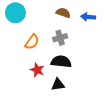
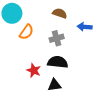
blue arrow: (88, 17) -> (85, 27), moved
orange semicircle: (32, 42) -> (26, 32), moved

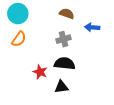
orange semicircle: (26, 32) -> (19, 39), moved

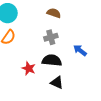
blue arrow: (92, 27) -> (80, 50), moved, turned 32
black triangle: (61, 87) -> (57, 83), moved, turned 32

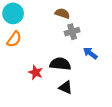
gray cross: (51, 37) -> (72, 32), moved

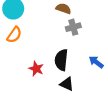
blue arrow: (90, 53) -> (96, 62), moved
black semicircle: (60, 64) -> (61, 60), turned -90

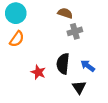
blue arrow: (96, 62) -> (88, 66), moved
black triangle: (67, 84) -> (79, 87), moved, turned 32

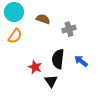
brown semicircle: (65, 13) -> (43, 19), moved
black triangle: (79, 87) -> (51, 81), moved

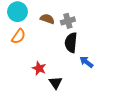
gray cross: (69, 29) -> (68, 21), moved
black semicircle: (58, 59) -> (71, 43), moved

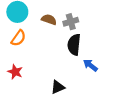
red star: (39, 68) -> (15, 72), moved
black triangle: (56, 83) -> (58, 87), turned 40

